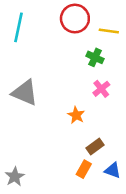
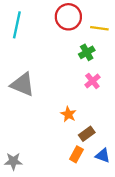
green cross: (95, 57) -> (87, 52), turned 35
orange star: (76, 115) -> (68, 114), moved
gray star: (15, 177) -> (13, 161), turned 30

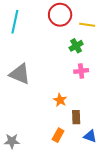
pink cross: (92, 81) -> (81, 71), turned 32
brown rectangle: (87, 134) -> (76, 117), turned -56
orange rectangle: (76, 154) -> (58, 135), moved

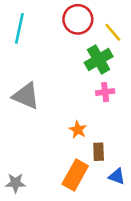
yellow line: (87, 25) -> (113, 32), turned 42
green cross: (76, 46) -> (99, 60), size x1.5
orange rectangle: (58, 135) -> (75, 175), size x1.6

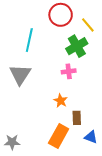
cyan line: (19, 28) -> (29, 40), moved
pink cross: (105, 92) -> (69, 71), moved
gray triangle: (26, 96) -> (20, 74), turned 40

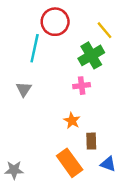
red circle: (61, 15) -> (55, 22), moved
gray triangle: (20, 74) -> (24, 89), size x0.6
orange rectangle: (59, 136) -> (70, 163), turned -65

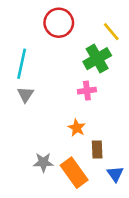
cyan line: (35, 48) -> (22, 64), moved
blue triangle: (108, 164) -> (115, 174), turned 35
gray star: (14, 170) -> (43, 162), moved

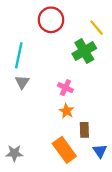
pink cross: (87, 91) -> (65, 88), moved, turned 32
gray star: (43, 162) -> (14, 153), moved

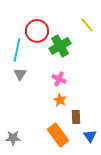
red circle: (51, 20) -> (37, 31), moved
green cross: (84, 51) -> (60, 46), moved

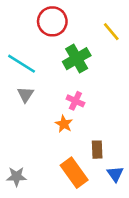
red circle: (37, 31) -> (52, 21), moved
cyan line: (17, 50) -> (22, 64), turned -70
orange star: (60, 100) -> (64, 124), moved

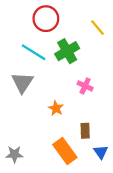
cyan line: (22, 64) -> (34, 52), moved
gray triangle: (25, 94) -> (22, 83), size x1.5
pink cross: (75, 101) -> (85, 86), moved

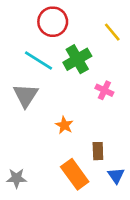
pink cross: (85, 86) -> (104, 90), moved

